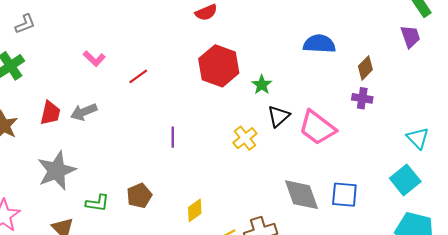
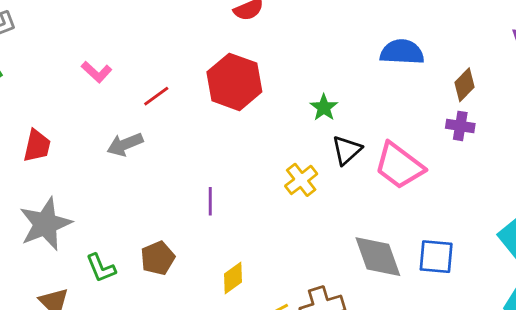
red hexagon: (219, 66) -> (234, 82), moved
gray arrow: (84, 112) -> (125, 144), moved
purple line: (173, 137) -> (210, 201), moved
green L-shape: (97, 203) -> (101, 268), turned 60

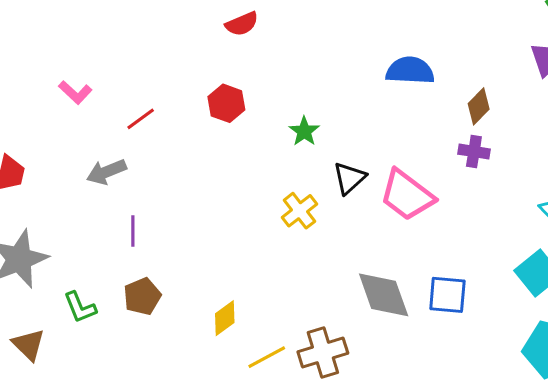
red hexagon: (234, 82) -> (226, 103), size x0.6
green star: (324, 107) -> (304, 131), moved
purple line: (210, 201) -> (133, 231), moved

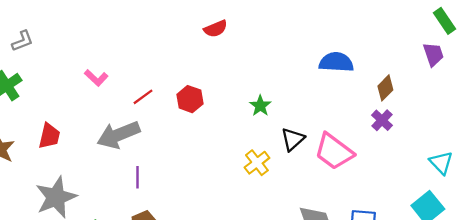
red hexagon: (226, 103) -> (190, 99), moved
purple cross: (474, 152) -> (382, 120), turned 35
gray arrow: (106, 172) -> (118, 135), size x1.5

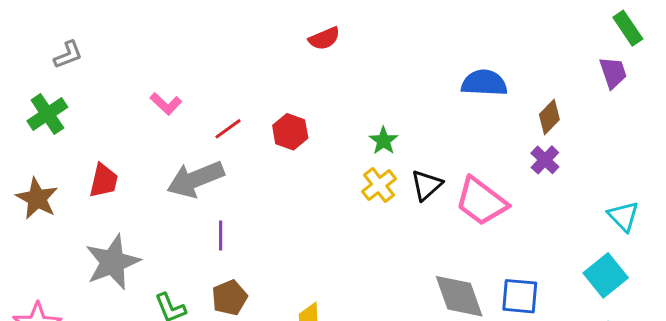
yellow cross: (257, 163) -> (379, 185), moved

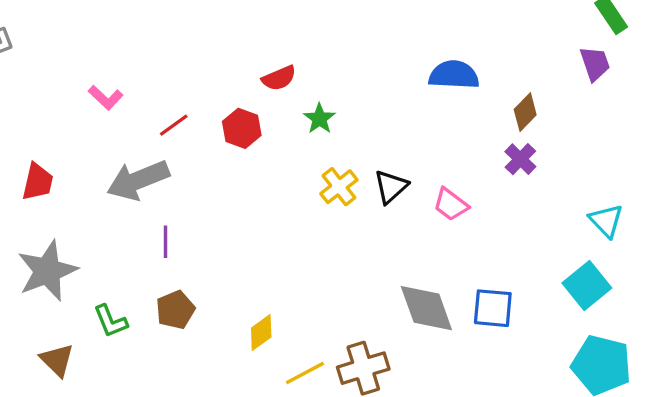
red semicircle: (324, 38) -> (279, 78), moved
green star: (384, 141) -> (319, 119), moved
pink trapezoid: (481, 201) -> (451, 204), size x0.6

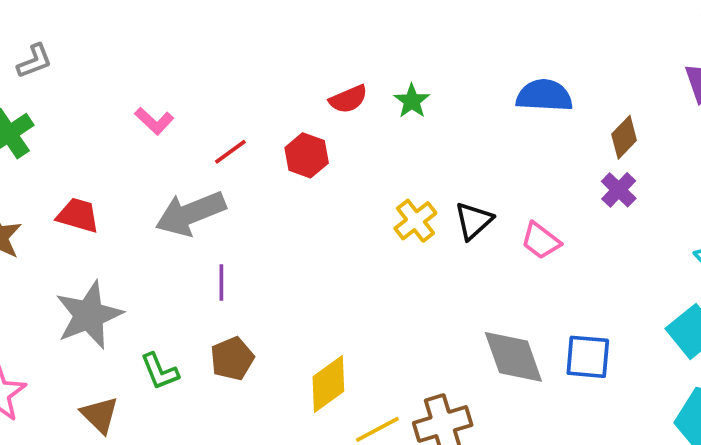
green star: (319, 119) -> (412, 101), moved
red trapezoid: (38, 182) -> (78, 215), turned -87
yellow diamond: (261, 332) -> (328, 384), size x1.4

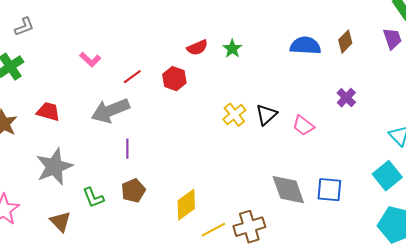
brown diamond: (624, 137) -> (345, 42), moved

